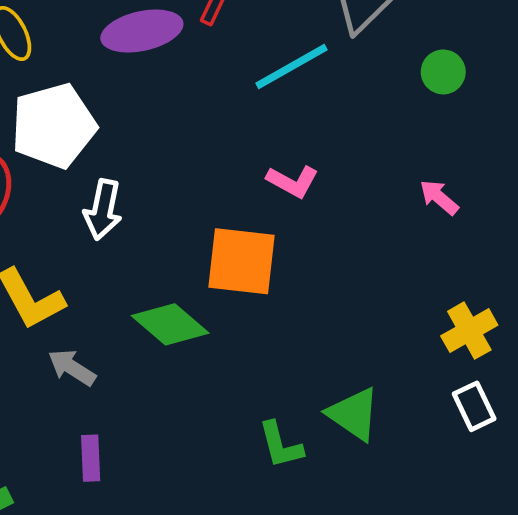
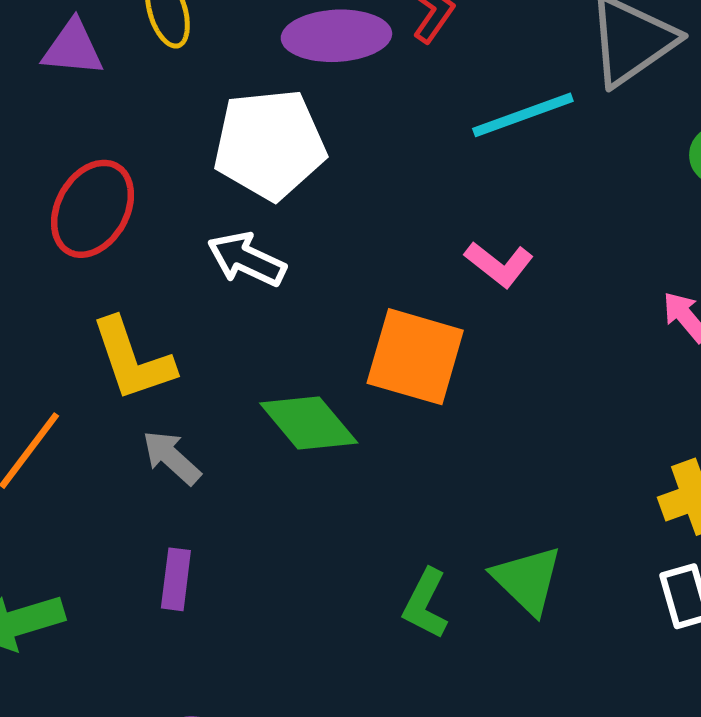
white pentagon: (54, 126) -> (270, 144), moved
white arrow: (103, 210) -> (247, 259), turned 94
green L-shape: (280, 445) -> (425, 604), turned 32

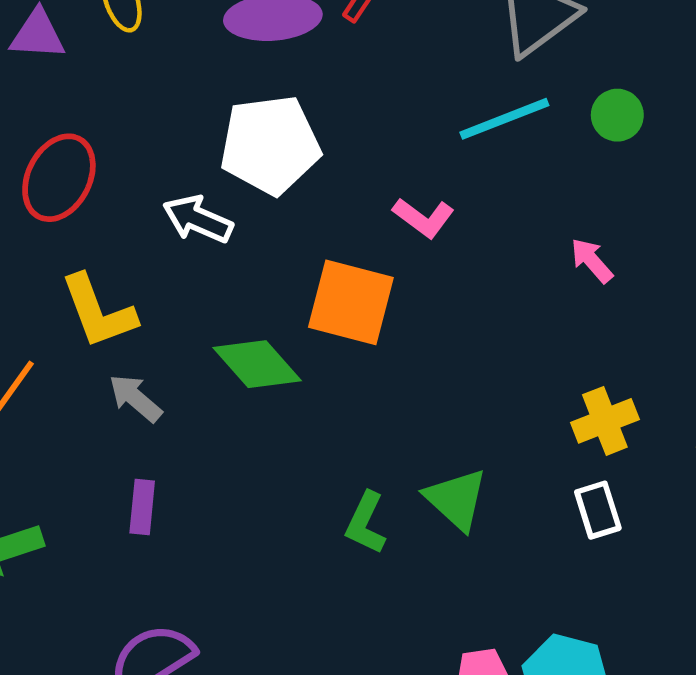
cyan line: (523, 115) -> (504, 119), moved
white pentagon: (270, 144) -> (270, 145), moved

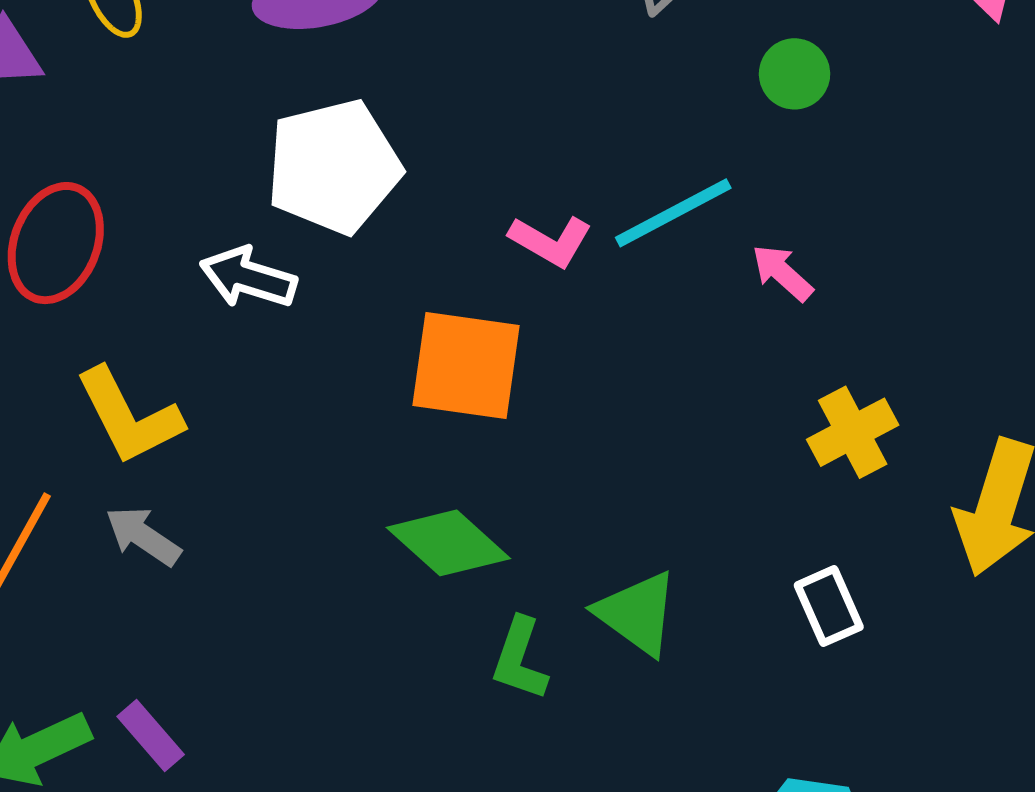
cyan line: (504, 119) -> (673, 213), moved
green diamond: (257, 364) -> (448, 543), moved
gray arrow: (135, 398) -> (143, 536), moved
yellow cross: (605, 421) -> (853, 432), moved
purple rectangle: (142, 507) -> (151, 735), moved, turned -40

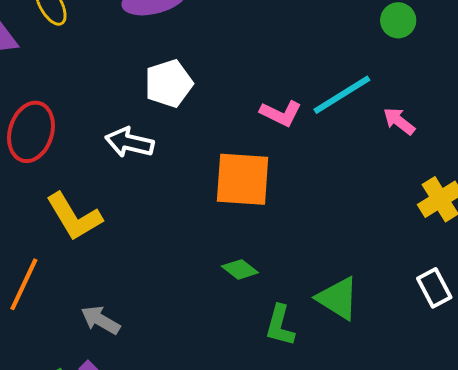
white pentagon: (334, 167) -> (169, 83), size x0.7
gray arrow: (143, 536) -> (101, 320), moved
green diamond: (448, 543) -> (240, 269), size x0.6

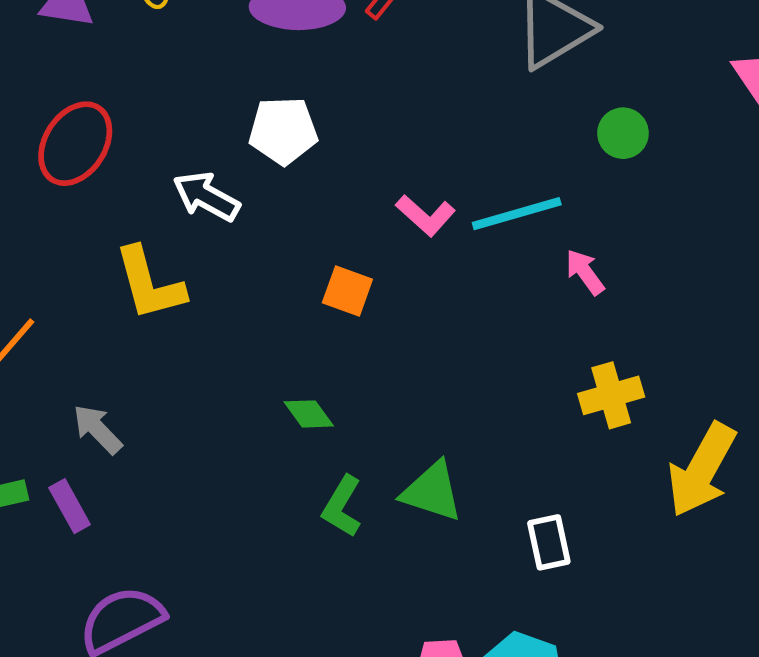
orange square: (243, 179) -> (347, 291), size x0.6
yellow L-shape: (74, 217) -> (149, 284), moved
white rectangle: (434, 288) -> (549, 542), moved
green triangle: (338, 298) -> (432, 492), turned -30

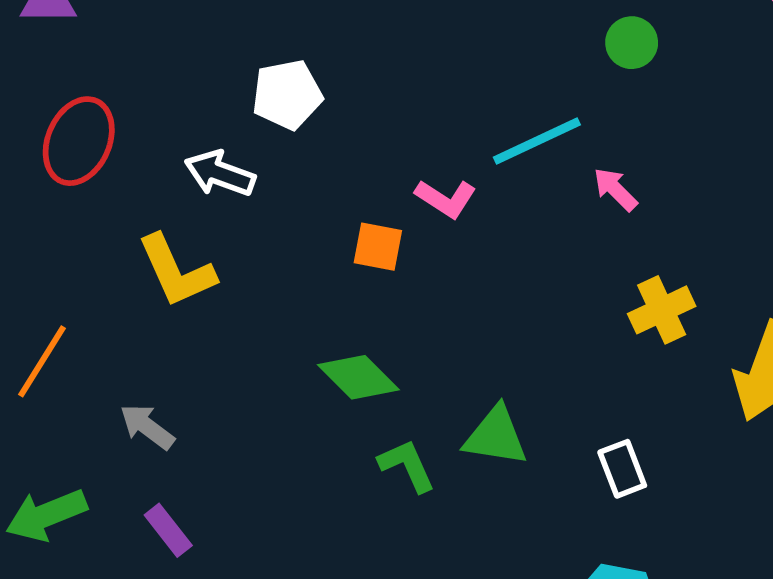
pink L-shape: (426, 215) -> (446, 198), moved
green diamond: (309, 414) -> (358, 377), size x1.5
purple rectangle: (70, 506) -> (168, 530), moved
green L-shape: (342, 506) -> (407, 466), turned 134

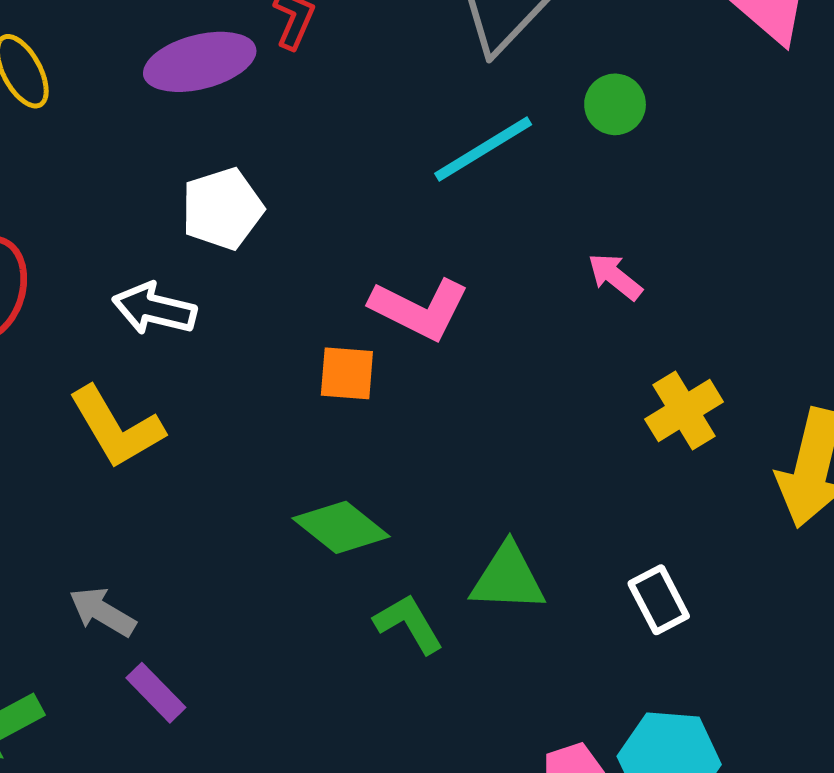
cyan line: (537, 141) -> (483, 149), moved
pink L-shape: (446, 198) -> (419, 309), size x1.4
purple rectangle: (168, 530) -> (156, 693), moved

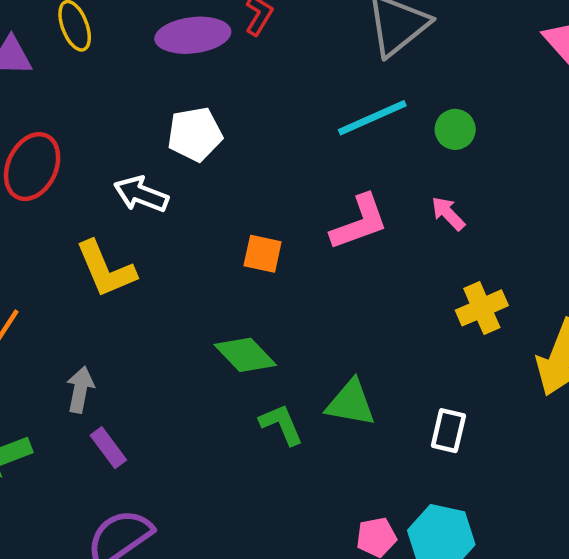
green circle: (615, 104) -> (455, 129), moved
pink L-shape: (419, 309) -> (359, 222), moved, turned -54
white rectangle: (659, 600) -> (448, 431), turned 33
gray arrow: (102, 612) -> (80, 390), turned 63

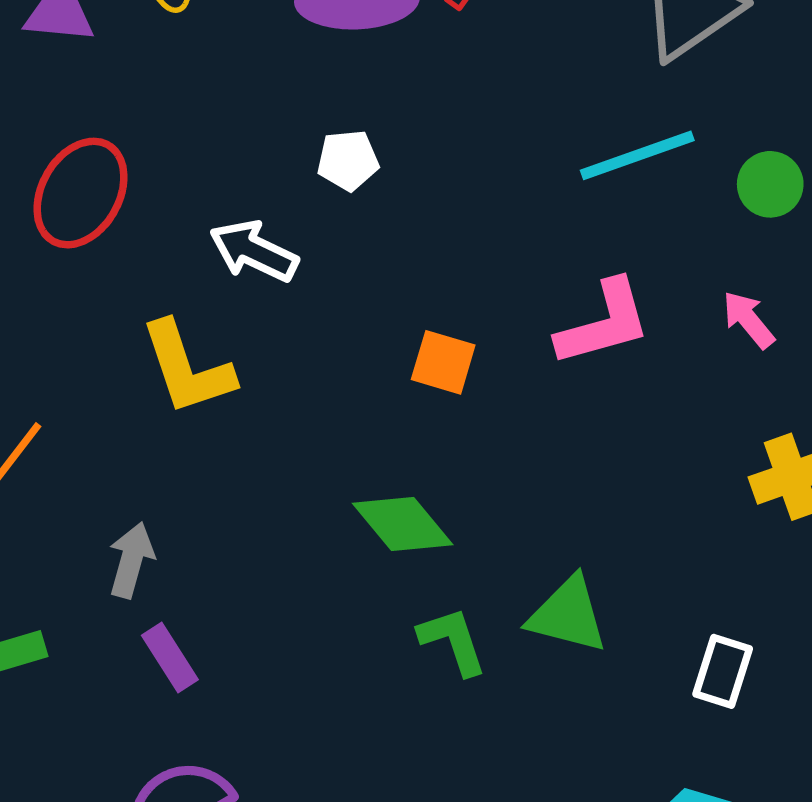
white pentagon: (195, 134) -> (348, 160), size x0.7

